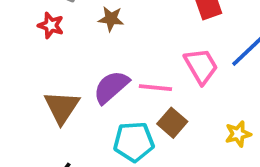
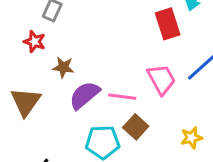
brown star: (111, 19) -> (63, 67), moved
brown triangle: (62, 107) -> (26, 102), moved

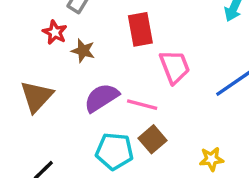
red rectangle: (168, 24) -> (140, 29), moved
brown star: (63, 67) -> (83, 51), moved
pink trapezoid: (161, 79) -> (175, 67), moved

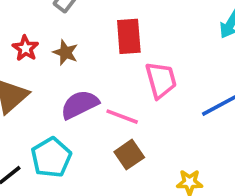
red star: (55, 32) -> (25, 48), moved
cyan pentagon: (114, 151) -> (51, 157), moved, turned 30

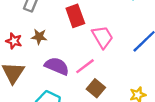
purple semicircle: (80, 105) -> (57, 66), turned 65
pink line: (122, 117) -> (85, 66), turned -42

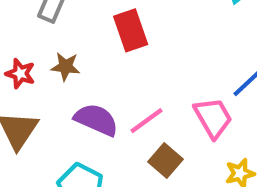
pink trapezoid: (103, 37) -> (213, 118), moved

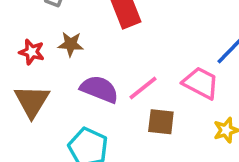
pink trapezoid: (213, 118) -> (201, 83), turned -30
brown square: (165, 160) -> (161, 122), turned -32

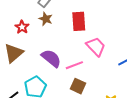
brown star: (71, 44) -> (46, 19), moved
pink trapezoid: (201, 83) -> (96, 46), moved

